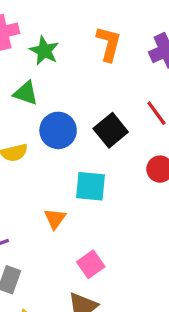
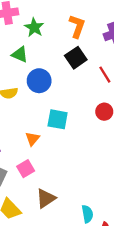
black square: (111, 130) -> (76, 58), moved
pink square: (91, 264) -> (26, 169), moved

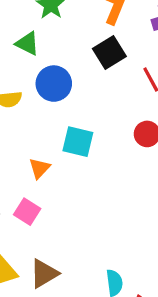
pink square: (26, 169) -> (27, 212), turned -30
brown triangle: (46, 198) -> (44, 274), moved

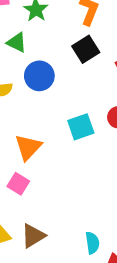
cyan square: (78, 142) -> (81, 127), moved, turned -32
orange triangle: (39, 168) -> (28, 147), size x1.5

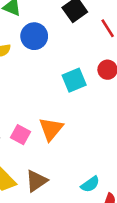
orange triangle: (28, 147) -> (51, 129), moved
cyan semicircle: (92, 243) -> (90, 184), turned 66

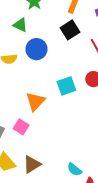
orange triangle: (51, 129) -> (35, 101), moved
cyan semicircle: (90, 184) -> (75, 169), turned 70

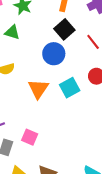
blue circle: (37, 49) -> (54, 54), moved
orange triangle: (35, 101) -> (38, 89), moved

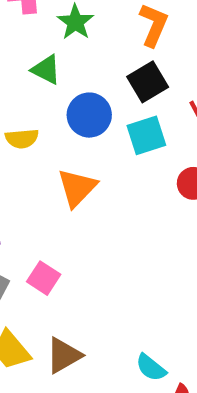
blue circle: (54, 54) -> (89, 115), moved
cyan square: (70, 88) -> (146, 135), moved

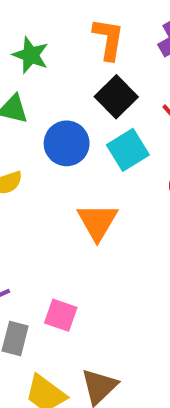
orange triangle: (77, 188) -> (97, 222), moved

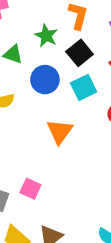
green star: (31, 55) -> (46, 36), moved

